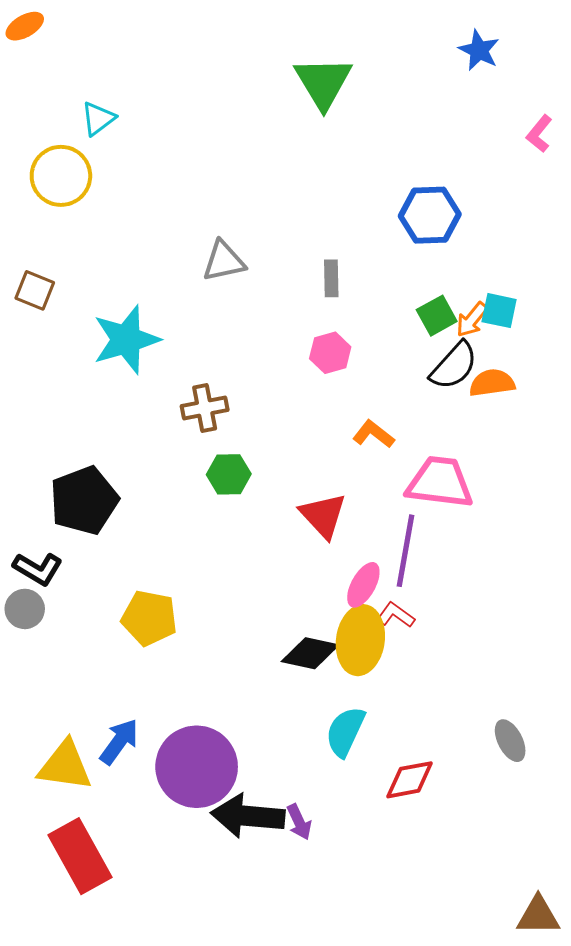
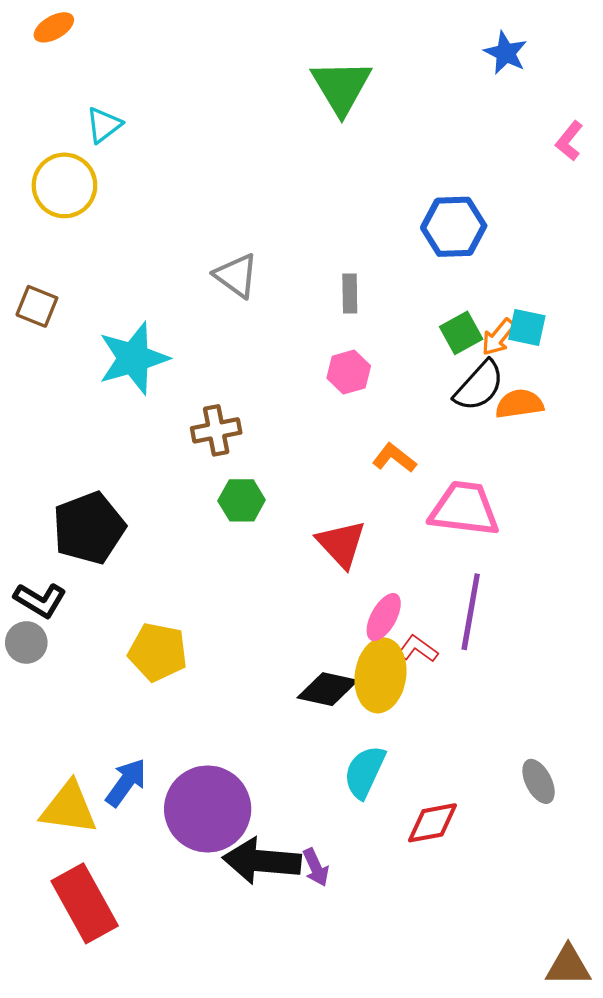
orange ellipse: (25, 26) -> (54, 27), moved
gray triangle: (224, 261) -> (236, 276), turned 48
purple line: (406, 551) -> (471, 612), moved

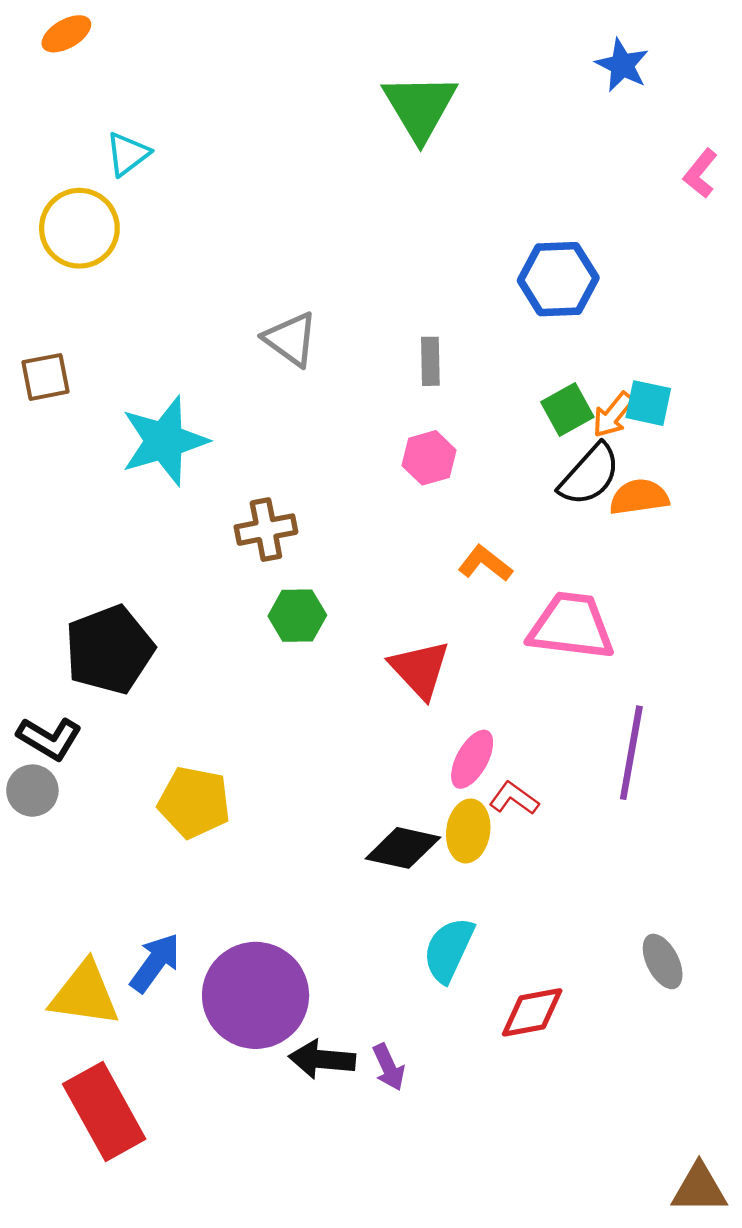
brown square: (37, 306) -> (45, 377), turned -33
purple line: (471, 612) -> (631, 753), moved
yellow ellipse: (381, 675) -> (468, 831), size x0.7
black arrow: (262, 861) -> (322, 1059), size x0.7

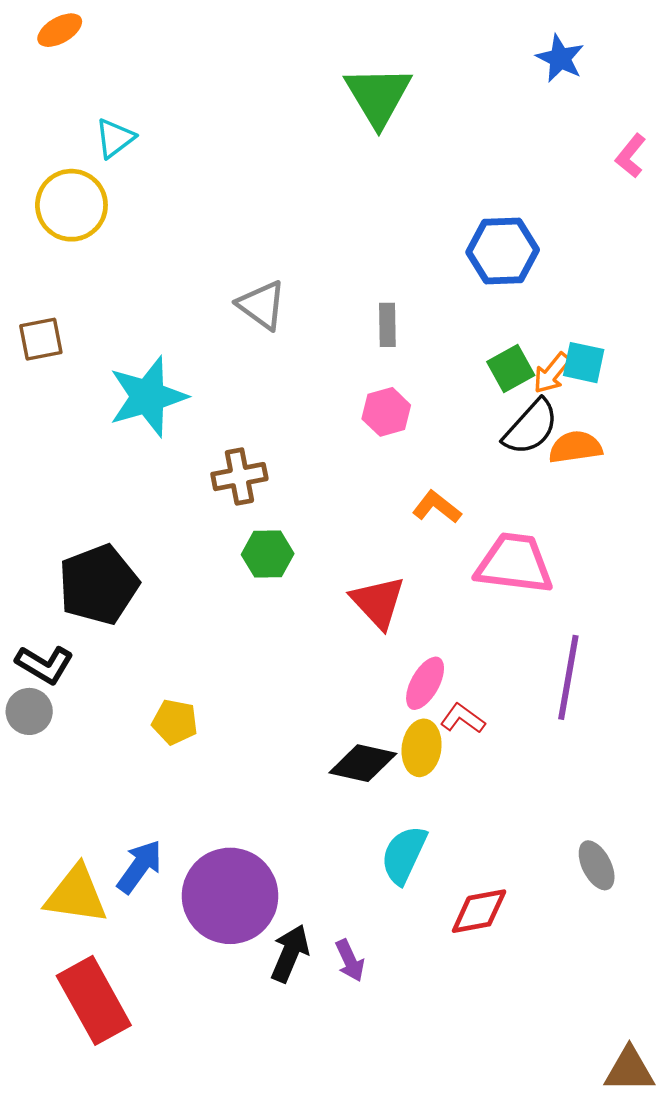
yellow pentagon: (194, 802) -> (175, 722), size x0.7
black arrow: (322, 1059) -> (290, 953), turned 108

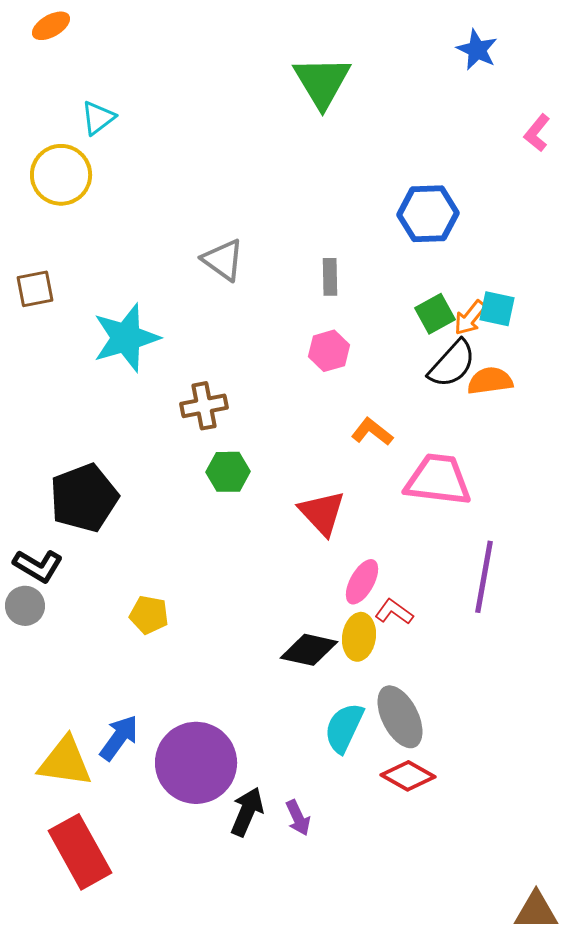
gray ellipse: (597, 865) -> (400, 717), moved, size x1.5
red diamond: (479, 911) -> (408, 776), turned 40

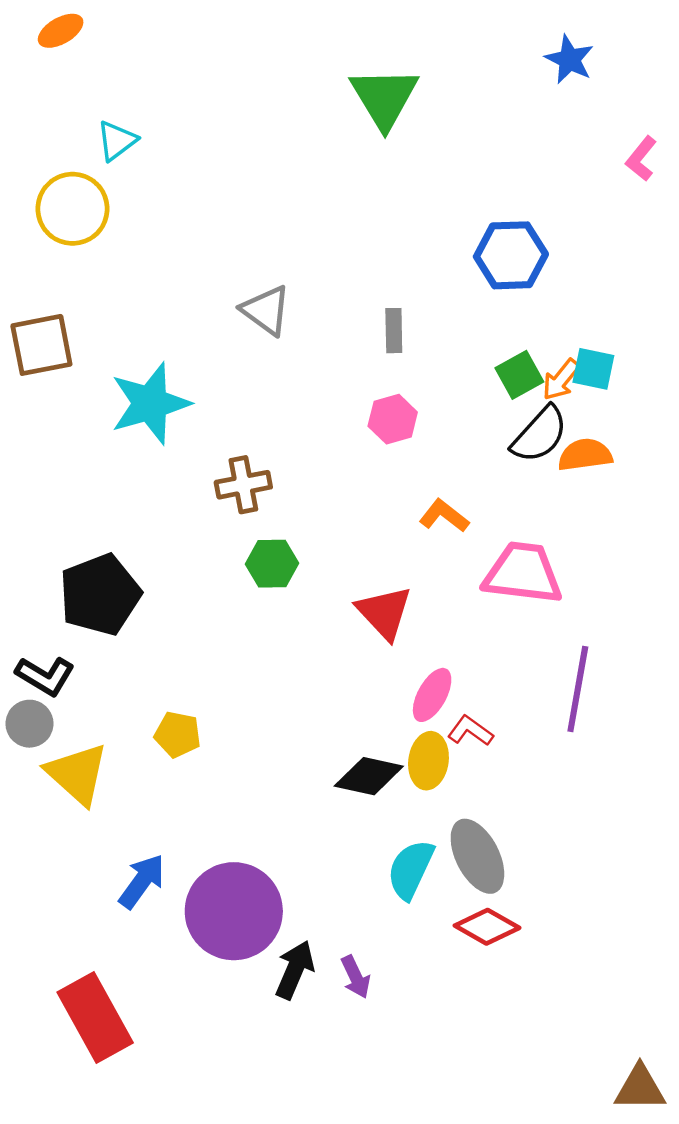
brown square: (35, 289) -> (41, 345), size x1.4
yellow triangle: (65, 762) -> (77, 774), moved, turned 34

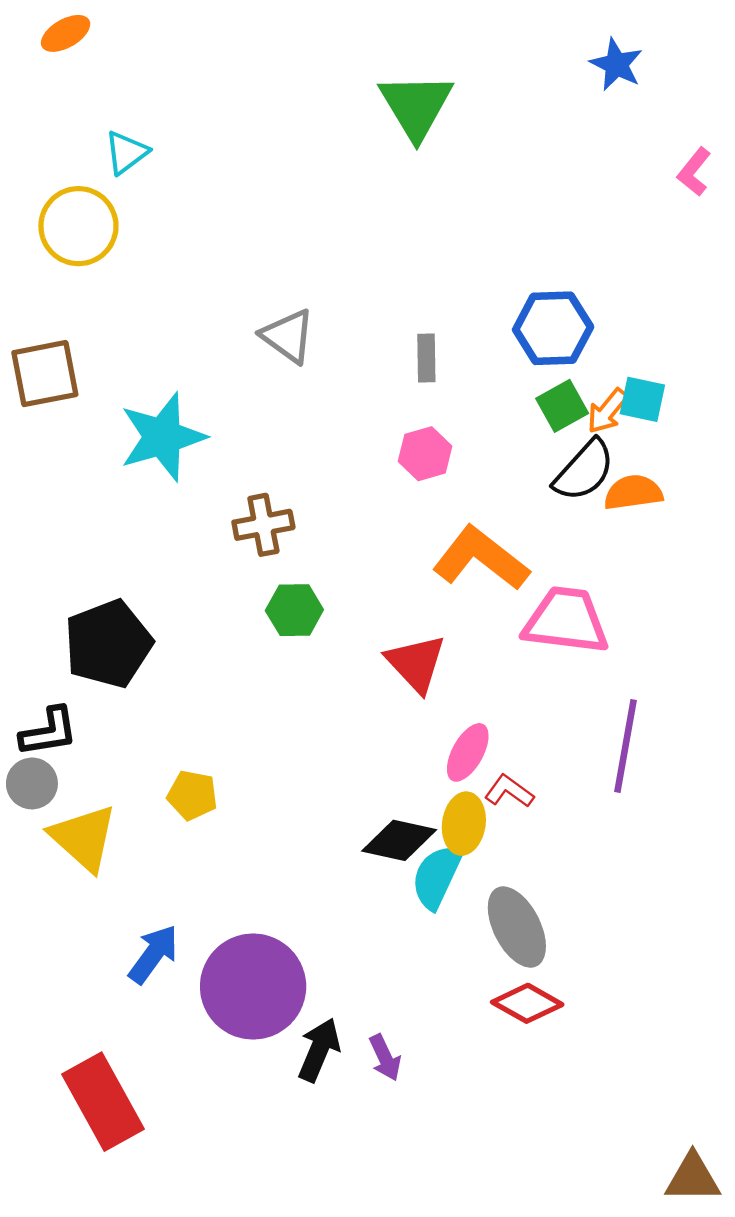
blue hexagon: (511, 255) -> (553, 328), moved
orange L-shape: (444, 516) -> (481, 558), size x1.8
black L-shape: (45, 676) -> (49, 732), turned -40
cyan semicircle: (411, 869) -> (437, 877), moved

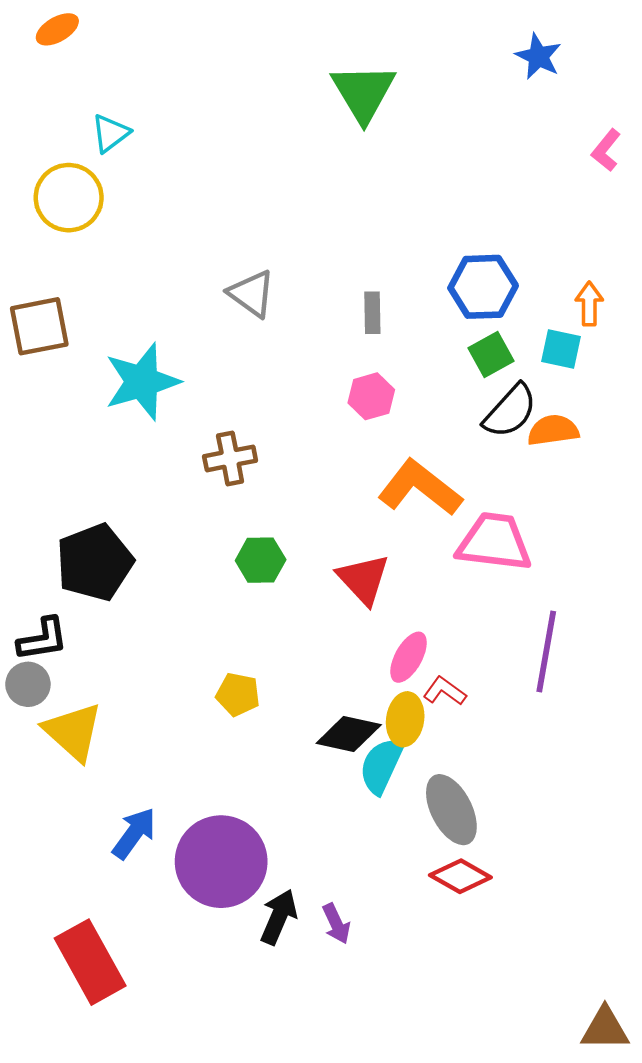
orange arrow: (607, 411) -> (589, 304), moved, turned 141
green hexagon: (294, 610) -> (261, 560), moved
yellow pentagon: (192, 795) -> (238, 694), moved

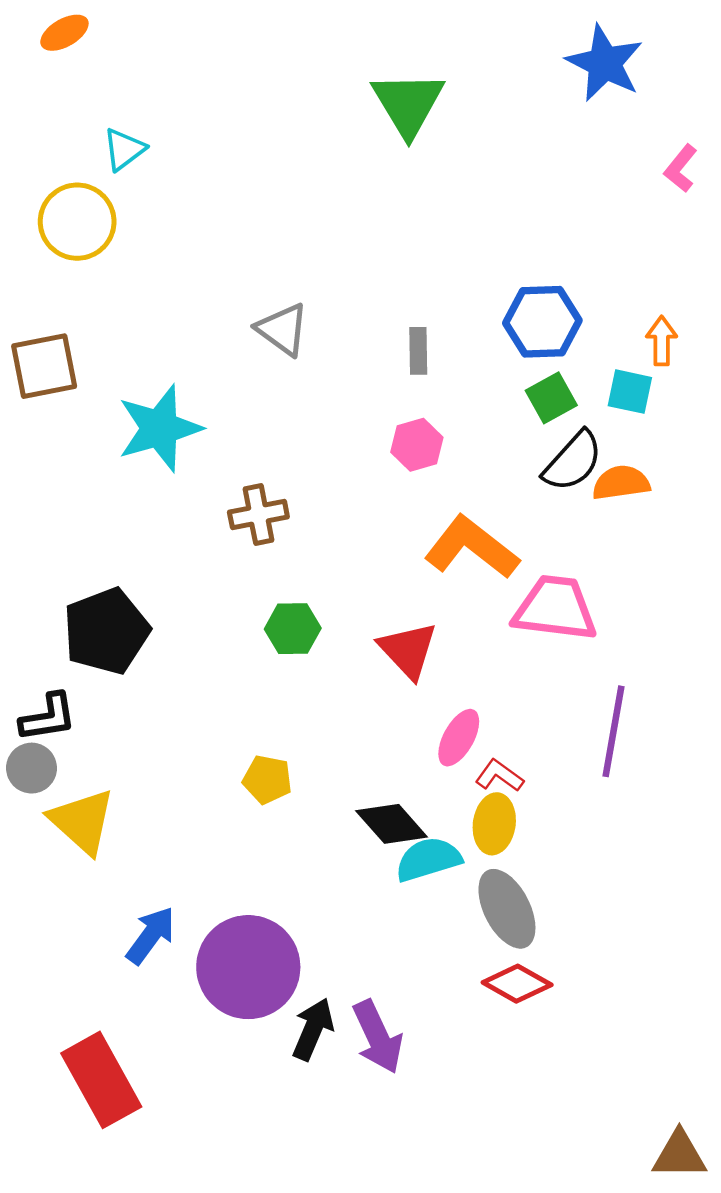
blue star: (538, 56) -> (605, 63), size x1.5
yellow ellipse: (405, 719) -> (494, 824), moved
black diamond: (349, 734) -> (392, 824), turned 36
cyan semicircle: (381, 766) -> (428, 859), turned 48
purple arrow: (336, 924) -> (378, 1037), size x1.6

